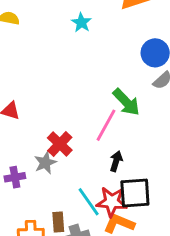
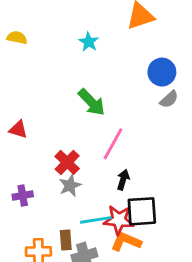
green arrow: (126, 102) -> (92, 102), moved
gray star: (45, 163) -> (70, 185), moved
cyan line: (89, 202) -> (96, 220), turned -64

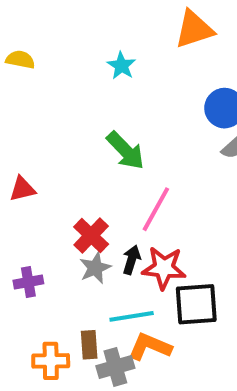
red triangle: (18, 129) -> (22, 189), turned -30
black arrow: (123, 180) -> (132, 260), moved
red star: (119, 220) -> (164, 268), moved
orange L-shape: (126, 241) -> (150, 347), moved

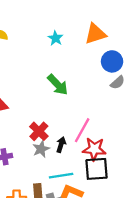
orange triangle: (194, 29) -> (95, 34), moved
pink line: (156, 209) -> (82, 130), moved
red star: (164, 268) -> (94, 149), moved

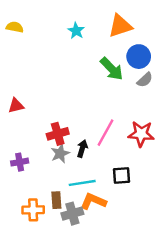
green arrow: (58, 85) -> (112, 69), moved
red cross: (39, 131) -> (58, 134), turned 30
red star: (94, 149) -> (141, 134), moved
black square: (97, 169) -> (121, 176), size x0.7

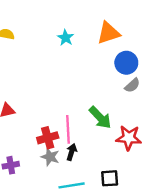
green arrow: (112, 69) -> (100, 118), moved
pink line: (106, 133) -> (68, 129), moved, turned -32
gray star: (60, 153) -> (50, 157), turned -30

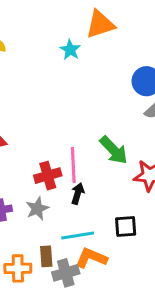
orange triangle: (108, 33) -> (100, 24), moved
gray star: (50, 157) -> (37, 208), moved, turned 30

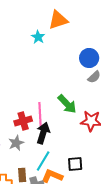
black arrow: (78, 194) -> (43, 133), size x1.5
black square: (126, 226) -> (75, 164), moved
cyan line: (78, 235) -> (43, 161), turned -50

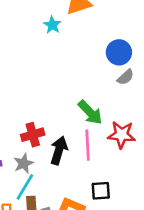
pink line: (40, 114) -> (88, 145), moved
cyan line: (43, 161) -> (25, 187), moved

